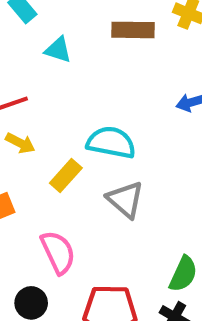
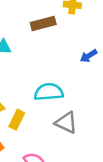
yellow rectangle: (66, 175) -> (17, 120), moved

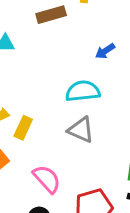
cyan semicircle: (49, 92) -> (83, 91), moved

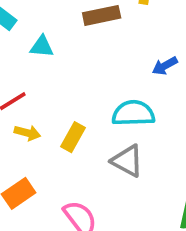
yellow rectangle: (23, 128) -> (73, 137), moved

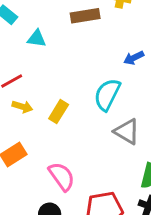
cyan semicircle: (133, 113) -> (107, 94), turned -64
gray triangle: (127, 161) -> (127, 132), moved

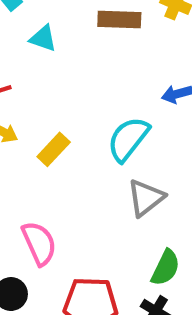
gray triangle: (127, 132) -> (146, 198), turned 40

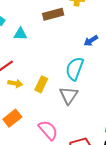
gray triangle: (146, 198) -> (69, 95), moved

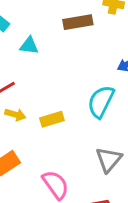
yellow rectangle: (41, 84) -> (52, 119), turned 42
gray triangle: (69, 95) -> (109, 160), moved

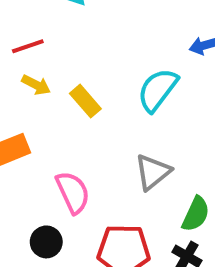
yellow rectangle: (52, 119) -> (85, 101), turned 55

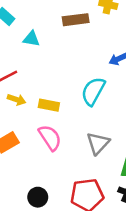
yellow rectangle: (85, 101) -> (49, 105), turned -30
pink semicircle: (73, 192) -> (50, 138), moved

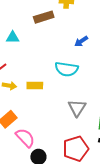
cyan semicircle: (93, 91) -> (67, 69), turned -100
pink semicircle: (50, 138) -> (25, 138), moved

